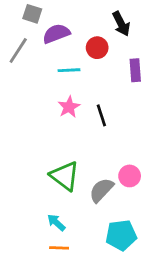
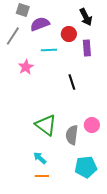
purple rectangle: (135, 70) -> (87, 48), moved
pink star: (69, 107) -> (26, 67), moved
gray semicircle: (101, 190) -> (72, 135), turned -36

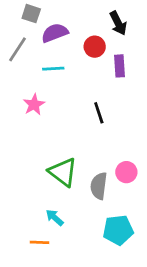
cyan line: (49, 50) -> (53, 69), moved
pink star: (26, 67) -> (34, 105), moved
orange line: (42, 176) -> (40, 242), moved

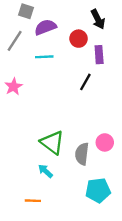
pink star: (34, 105) -> (13, 87), moved
black line: (99, 113) -> (85, 82), moved, turned 48
cyan arrow: (55, 218) -> (45, 171), moved

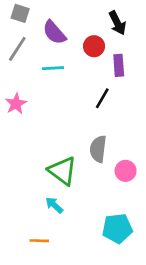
gray square: (26, 11) -> (20, 13), moved
purple semicircle: (45, 27) -> (54, 33), turned -110
gray semicircle: (82, 154) -> (98, 149), moved

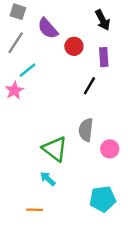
red circle: (94, 46) -> (74, 46), moved
cyan line: (53, 68) -> (27, 70), moved, turned -36

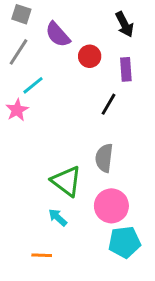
pink circle: (110, 149) -> (111, 206), moved, size x1.5

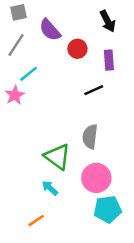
gray square: (21, 14) -> (19, 12), turned -30
black line: (109, 104) -> (94, 90), turned 36
orange line: (42, 255) -> (36, 221), turned -36

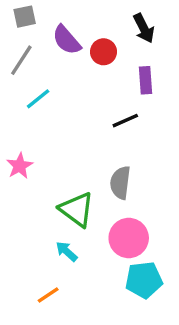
red circle: (77, 49) -> (104, 52), moved
pink star: (15, 95) -> (20, 166), moved

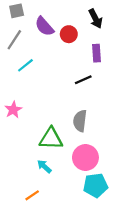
green triangle: (77, 209) -> (51, 139), turned -35

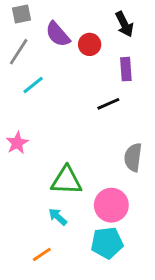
gray semicircle: (80, 121) -> (133, 157), moved
cyan pentagon: (95, 185) -> (107, 243), moved

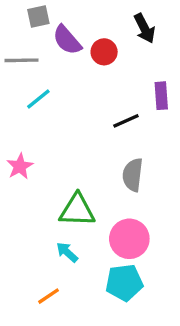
gray square: (22, 14) -> (38, 17), moved
gray line: (19, 52) -> (22, 60), turned 56
purple rectangle: (126, 69) -> (161, 96), moved
gray semicircle: (133, 157) -> (133, 175), moved

